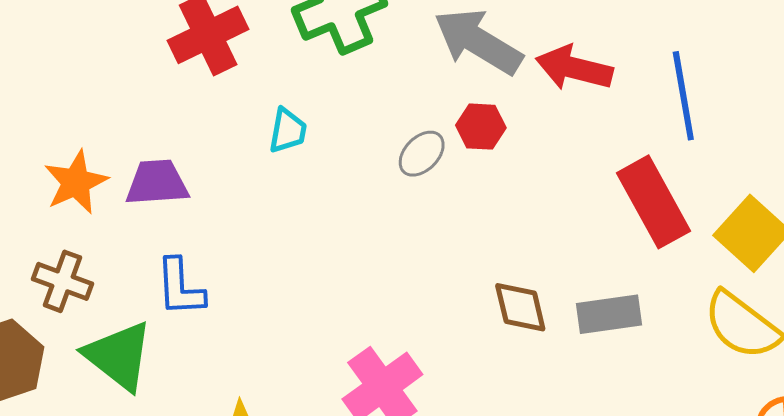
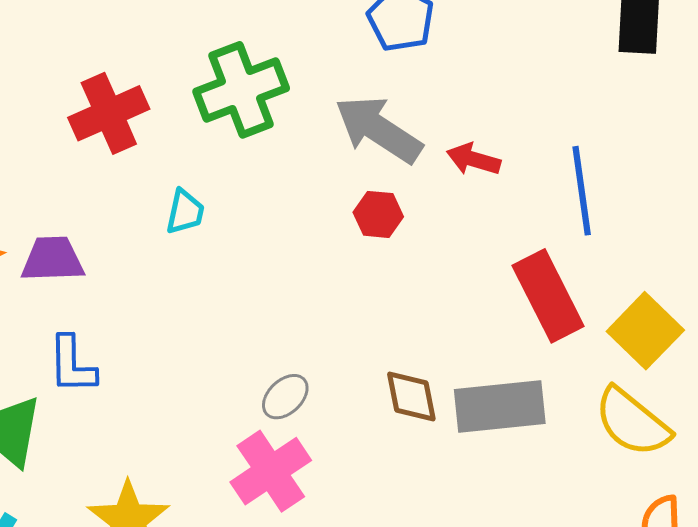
red arrow: (574, 68) -> (474, 159), size x0.7
gray ellipse: (422, 154) -> (285, 397), moved
gray rectangle: (609, 314) -> (500, 407), size x1.4

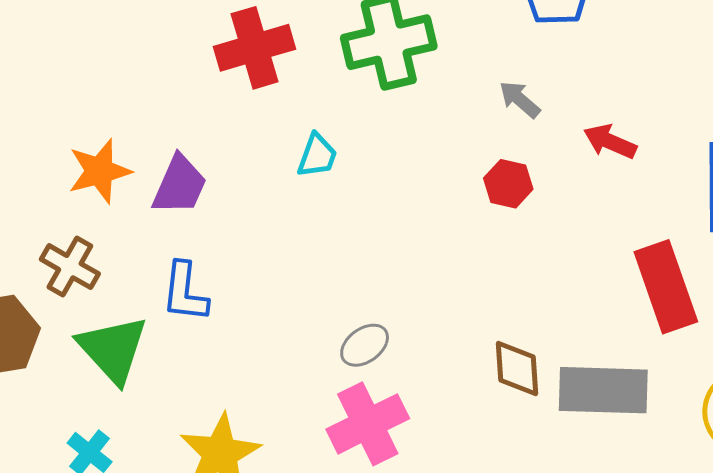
gray arrow: (378, 129) -> (520, 99), size x0.5
purple trapezoid: (53, 259) -> (180, 185), turned 108
gray ellipse: (285, 397) -> (365, 345), moved

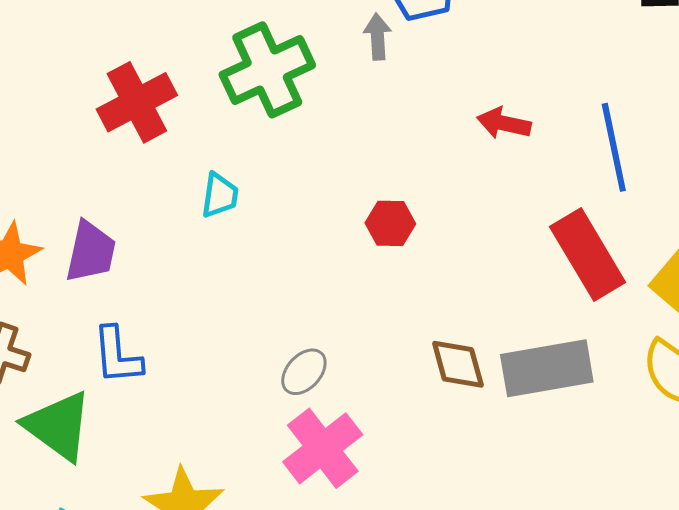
gray arrow: (520, 99) -> (377, 37), moved, turned 57
red hexagon: (508, 184) -> (390, 223), moved

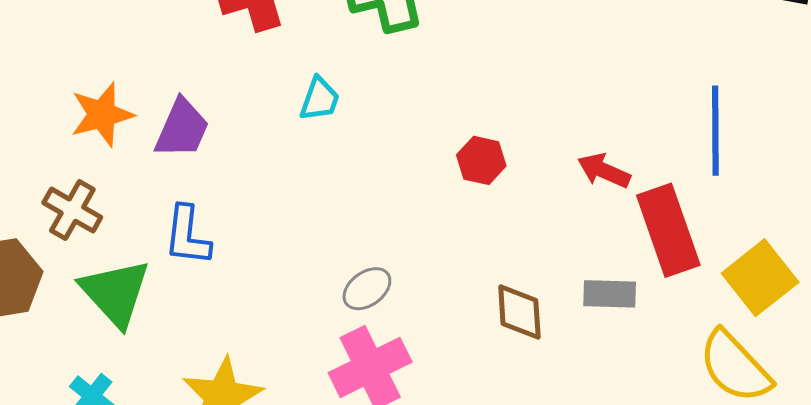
red arrow: (504, 123) -> (604, 171), moved
gray rectangle: (547, 368) -> (610, 294), moved, size x0.6

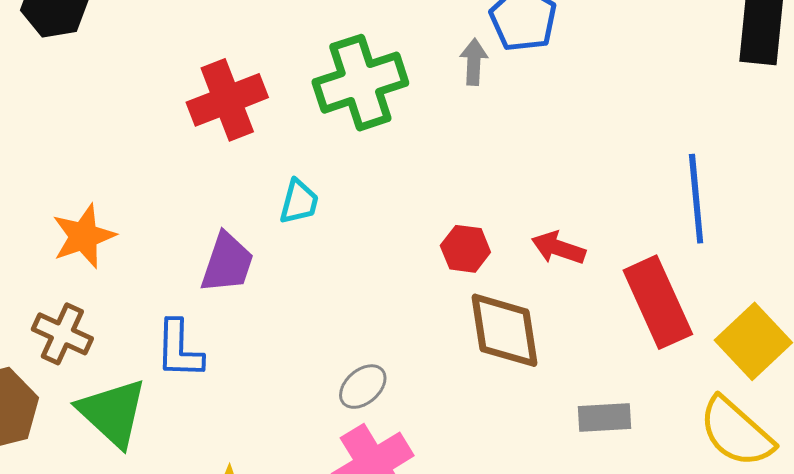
purple trapezoid: (182, 129) -> (227, 263), moved
red arrow: (604, 171) -> (558, 248), moved
gray rectangle: (610, 294) -> (604, 418), moved
brown diamond: (519, 312) -> (504, 330), moved, size x1.4

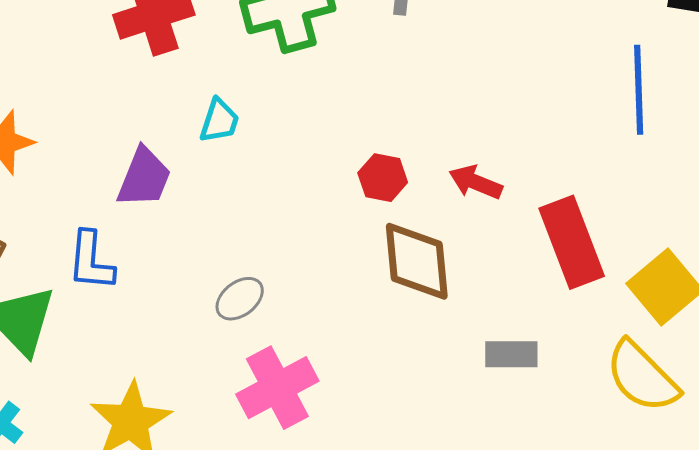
blue line: (696, 199) -> (639, 90), moved
gray ellipse: (363, 387) -> (240, 299), moved

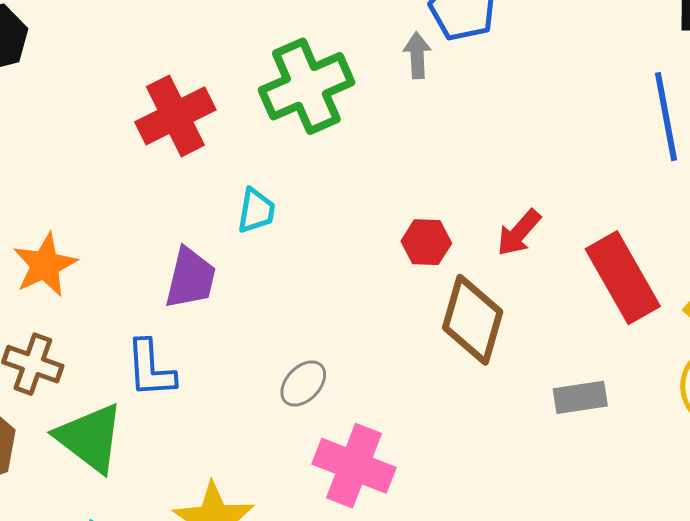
red arrow: (476, 182) -> (519, 233), turned -62
brown diamond: (417, 261) -> (473, 320), turned 30
pink cross: (277, 388) -> (354, 466), turned -32

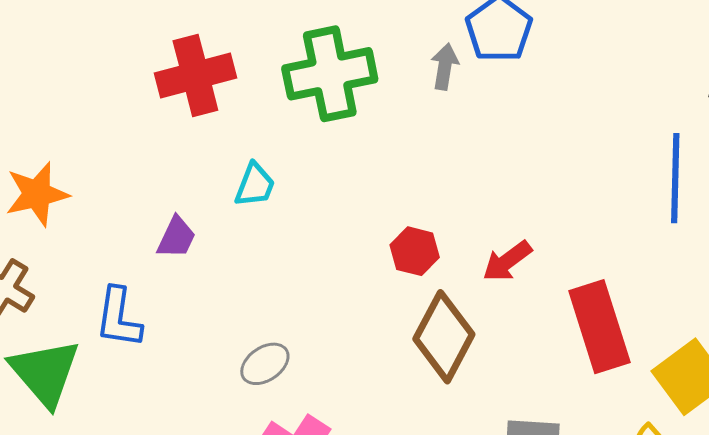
purple trapezoid: (190, 278) -> (176, 237), size x0.7

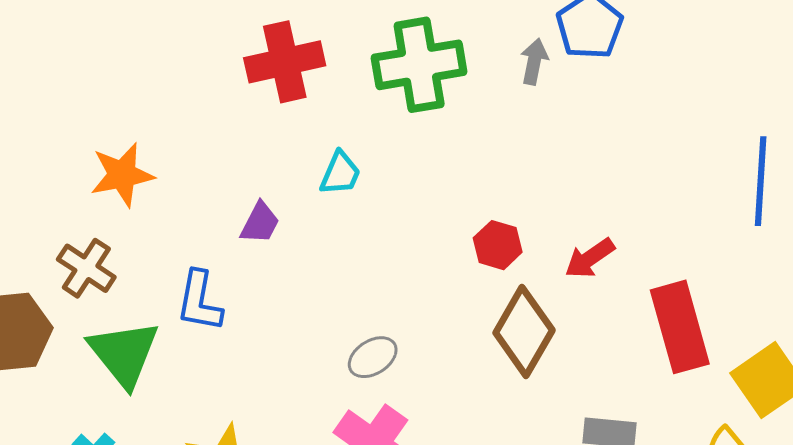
gray ellipse: (265, 364) -> (373, 357), moved

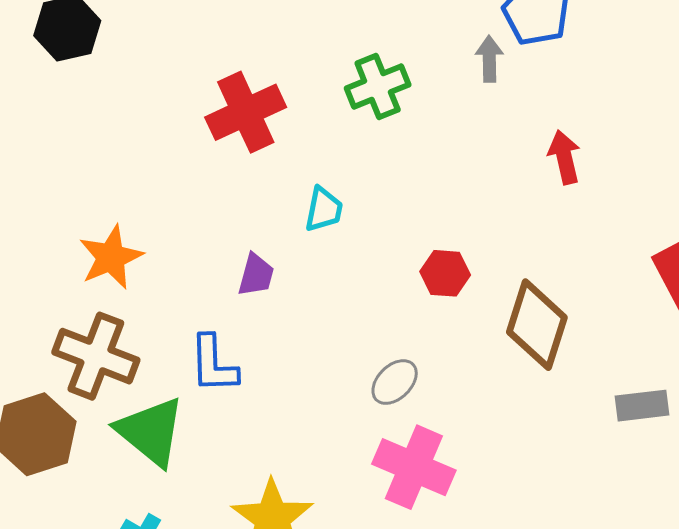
green cross: (419, 65) -> (378, 86), size x0.7
red hexagon: (498, 245) -> (445, 273), moved
red arrow: (590, 258) -> (564, 157), moved, turned 124
brown cross: (86, 268) -> (96, 356), size x1.4

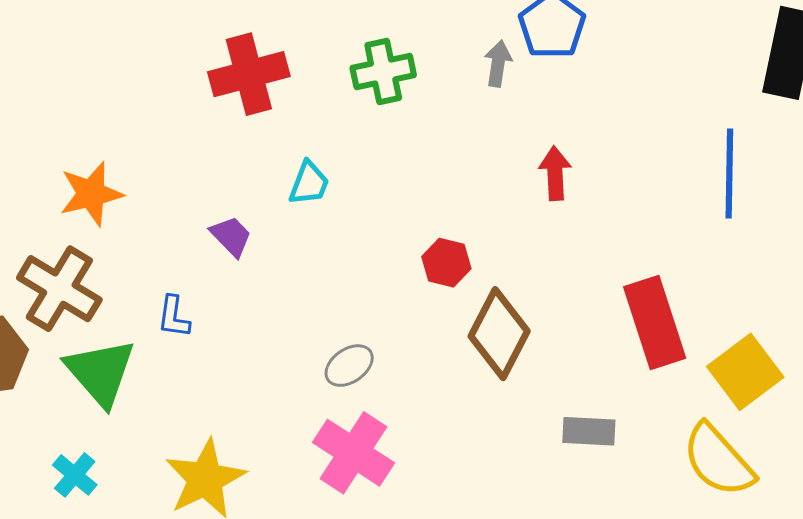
red hexagon: (445, 273) -> (446, 263), moved
purple trapezoid: (256, 275) -> (231, 236), turned -69
blue L-shape: (213, 364) -> (174, 317), size x0.7

